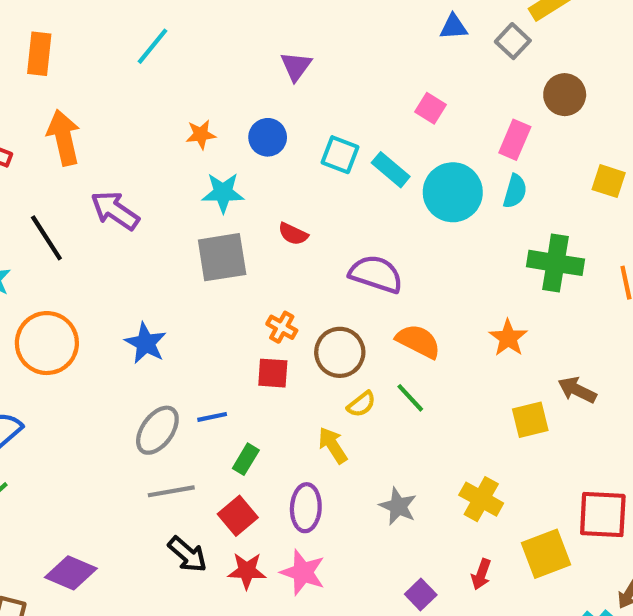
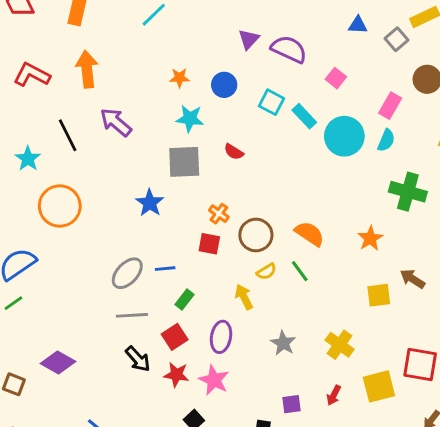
purple semicircle: (376, 274) -> (289, 49), moved
blue star: (146, 343) -> (150, 203), moved
purple square: (421, 595) -> (291, 404), turned 30

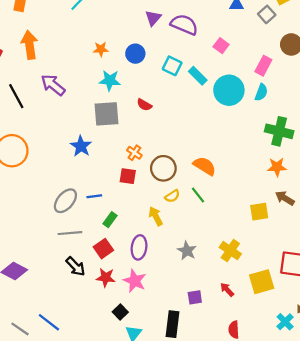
orange star: (370, 238) -> (277, 167), moved, turned 30
red arrow: (334, 395) -> (227, 290), turned 112

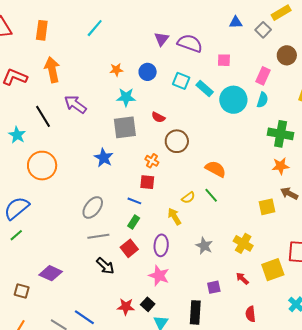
pink square: (221, 46) -> (224, 60), turned -32
brown circle: (163, 168) -> (177, 141), moved
blue line: (94, 196) -> (134, 201), moved, turned 32
red star: (106, 278) -> (126, 307), moved

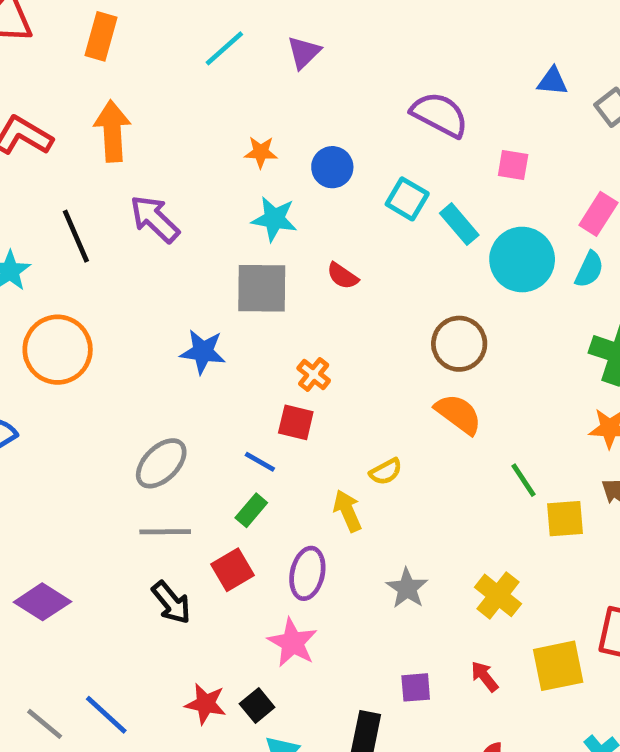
purple triangle: (162, 39) -> (304, 52), moved
brown circle: (177, 141) -> (459, 344), moved
blue star: (104, 158) -> (203, 352), turned -30
green line: (211, 195) -> (523, 480), moved

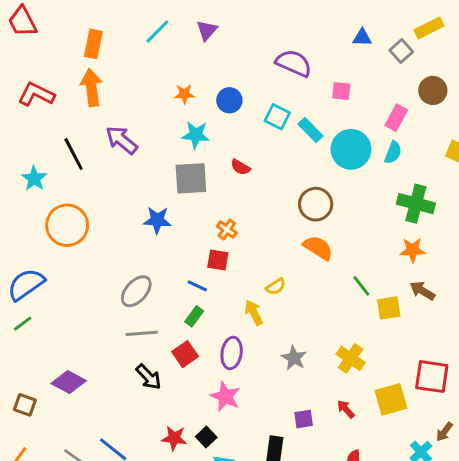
orange rectangle: (101, 36) -> (93, 44), moved

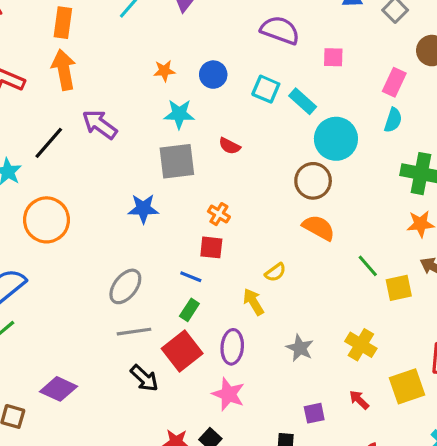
cyan circle: (351, 149) -> (336, 139), moved
black line: (74, 154) -> (49, 143), turned 72
red square: (185, 354) -> (182, 351), size x1.4

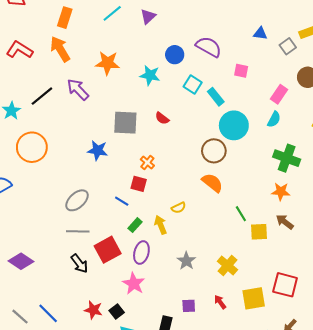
orange arrow: (64, 70) -> (60, 49), turned -30
orange star: (164, 71) -> (108, 63), moved, size x1.6
blue circle: (213, 75) -> (175, 55), moved
cyan star: (179, 114) -> (150, 75), moved
green rectangle: (189, 310) -> (135, 225), moved

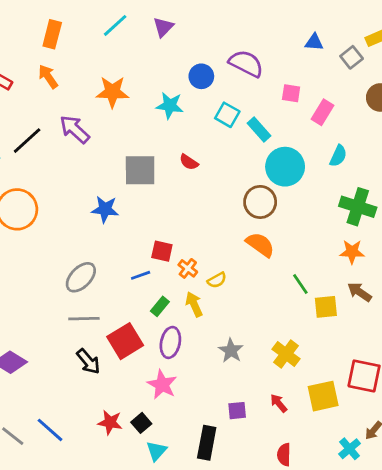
orange arrow: (60, 49) -> (48, 77), size x0.7
pink rectangle: (279, 94) -> (323, 112), moved
orange cross: (147, 163) -> (188, 268), moved
blue line: (122, 201) -> (141, 275), turned -48

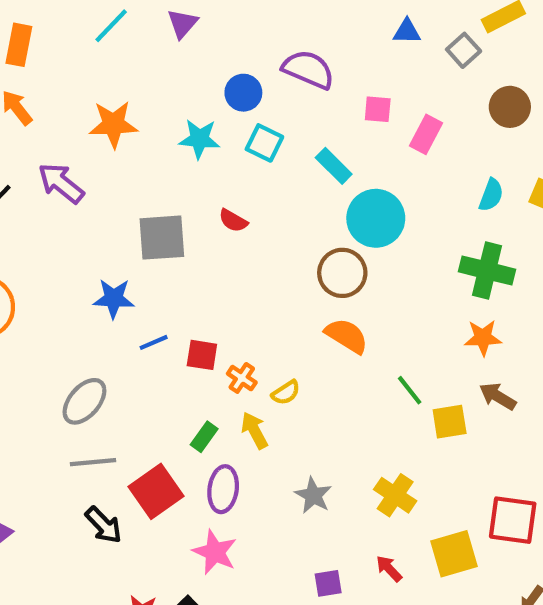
cyan square: (227, 115) -> (264, 143), moved
cyan semicircle: (338, 156) -> (491, 195), moved
blue line: (141, 275) -> (154, 342), moved

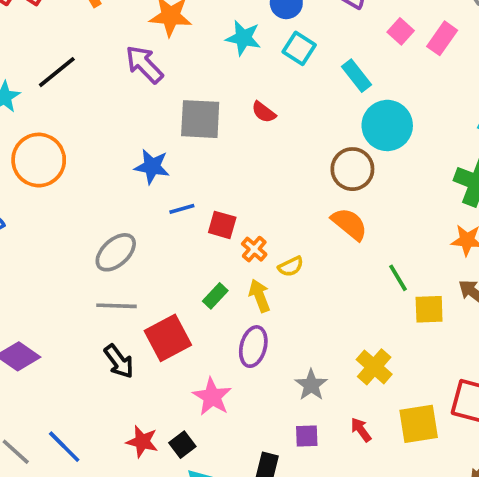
pink square: (378, 109) -> (401, 31), turned 30
pink rectangle: (426, 134) -> (442, 38), moved
purple arrow: (61, 183) -> (144, 64), moved
purple ellipse: (223, 489) -> (253, 347), moved
gray star: (313, 495) -> (311, 385), moved

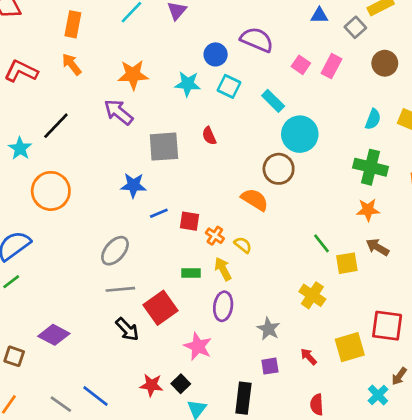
red semicircle: (264, 112) -> (209, 136), turned 36
orange semicircle: (349, 224) -> (255, 200), moved
yellow semicircle: (291, 266) -> (243, 245), turned -108
green rectangle: (215, 296) -> (191, 273), turned 54
yellow cross: (374, 367) -> (312, 295), moved

